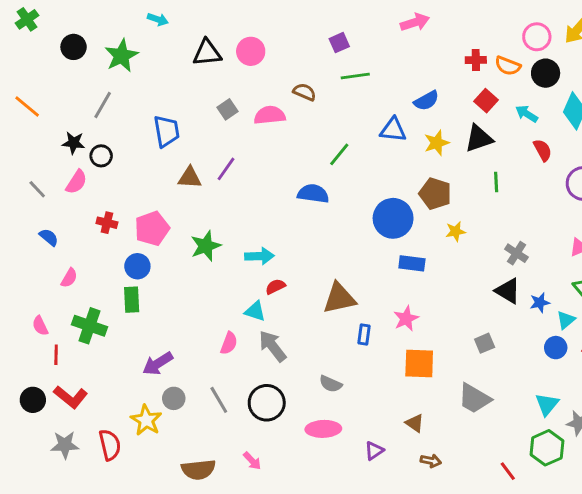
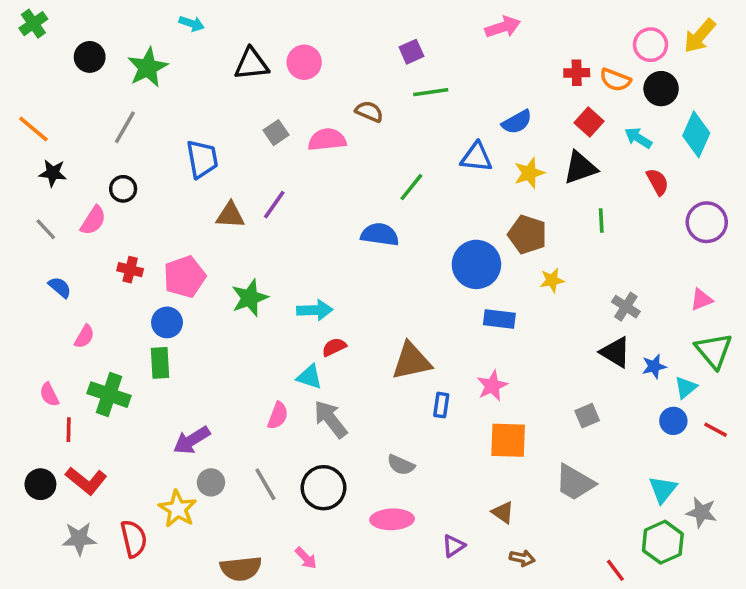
black star: (74, 143) -> (53, 173), moved

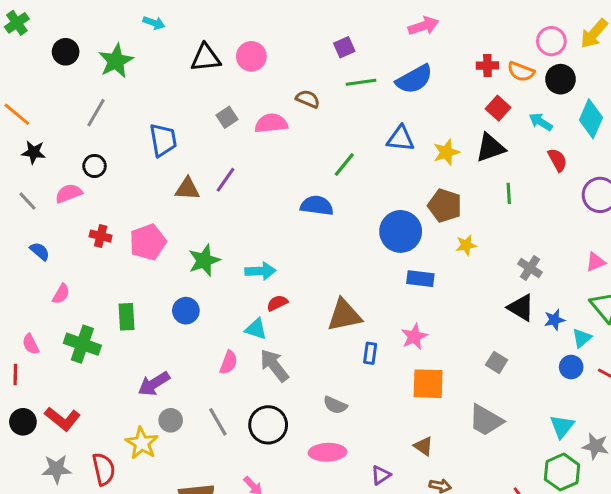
blue semicircle: (517, 122) -> (414, 79), moved, size x1.4
pink semicircle: (93, 220) -> (69, 193), turned -144
blue circle: (167, 322) -> (186, 311), moved
gray square: (587, 416) -> (497, 362), turned -35
red line: (69, 430) -> (15, 375), moved

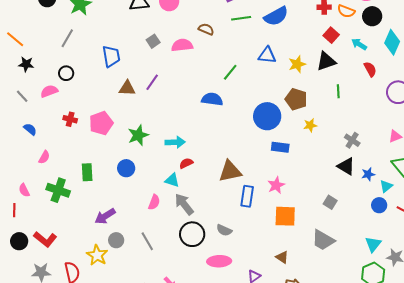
blue rectangle: (370, 353) -> (247, 196), size x1.5
black circle: (268, 425) -> (192, 234), moved

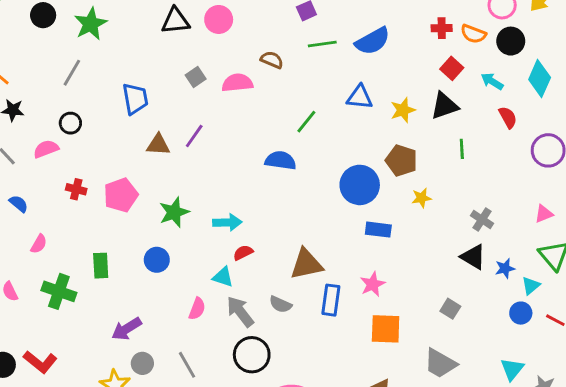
gray semicircle: (224, 230) -> (281, 304), moved

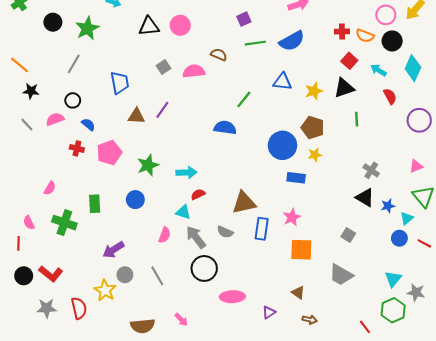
yellow star: (422, 198) -> (315, 155), moved
blue semicircle: (19, 204) -> (88, 124), moved

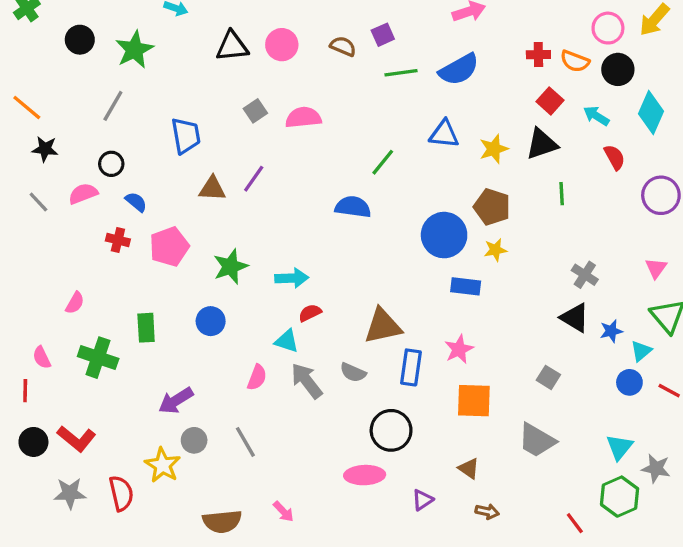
brown semicircle: (219, 55) -> (343, 46), moved
pink triangle: (416, 166) -> (656, 268), turned -32
black circle: (204, 268) -> (391, 430), moved

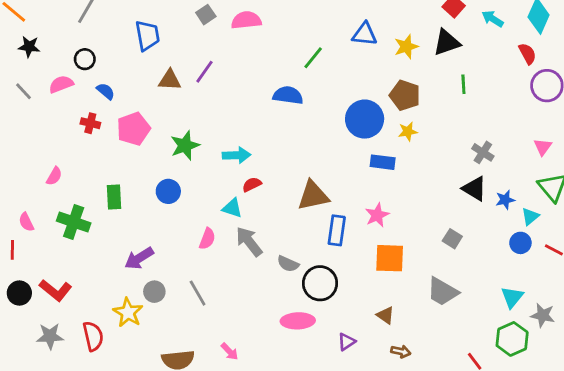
red semicircle: (615, 157) -> (527, 54), moved
gray semicircle: (353, 372) -> (288, 264), moved

